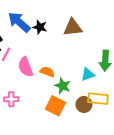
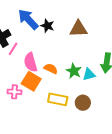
green star: (63, 86) -> (74, 71), moved
yellow rectangle: (98, 99) -> (58, 99), moved
orange square: (55, 106) -> (31, 81), moved

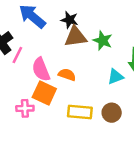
black star: (47, 26) -> (69, 20), moved
brown triangle: (79, 29) -> (76, 37), moved
green star: (74, 71) -> (103, 40), moved

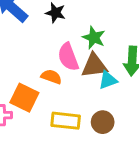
brown triangle: (76, 37) -> (94, 66), moved
pink semicircle: (41, 69) -> (68, 57), moved

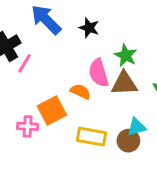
cyan triangle: (108, 80) -> (137, 127), moved
orange square: (24, 98) -> (52, 111), turned 32

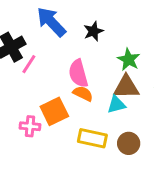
black star: (89, 28) -> (93, 31), turned 30
pink semicircle: (99, 73) -> (78, 73), moved
cyan triangle: (137, 127) -> (116, 105), moved

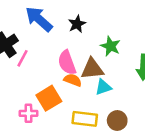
brown triangle: (126, 87) -> (92, 69), moved

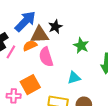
blue arrow: (39, 19) -> (25, 21), turned 90
brown triangle: (92, 69) -> (39, 35), moved
orange semicircle: (73, 80) -> (30, 46), moved, turned -48

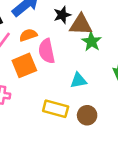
brown triangle: (39, 35) -> (81, 25), moved
orange square: (30, 85) -> (24, 65), moved

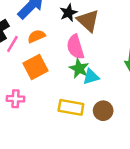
brown triangle: (81, 25) -> (88, 21), turned 45
green star: (92, 42) -> (79, 68), moved
pink semicircle: (47, 51) -> (75, 47), moved

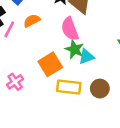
orange square: (35, 67) -> (50, 64), moved
pink cross: (15, 99) -> (15, 82), turned -35

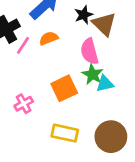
yellow rectangle: (69, 87) -> (65, 133), moved
brown circle: (100, 89) -> (111, 137), moved, size x1.5

